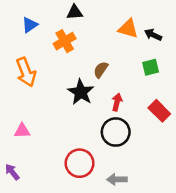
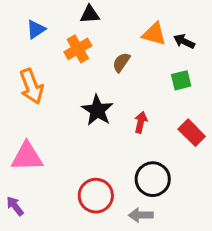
brown semicircle: (101, 70) -> (121, 62), moved
pink triangle: (22, 131) -> (27, 157), size x1.6
black circle: (116, 132) -> (153, 179), moved

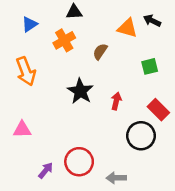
black arrow: (184, 41) -> (152, 21), moved
pink triangle: (27, 157) -> (22, 130), size x0.7
black circle: (153, 179) -> (141, 136), moved
purple arrow: (15, 206) -> (46, 170), moved, turned 77

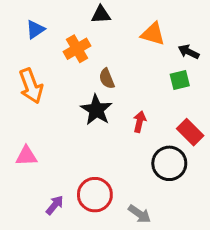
black triangle: (74, 12) -> (101, 15), moved
black arrow: (152, 21) -> (189, 52), moved
brown semicircle: (100, 52) -> (107, 79), moved, turned -56
gray arrow: (116, 178) -> (140, 214), turned -144

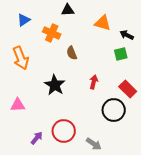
orange cross: (77, 49) -> (52, 33), turned -36
black star: (96, 110) -> (55, 85), moved

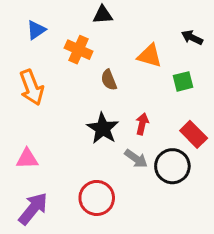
orange triangle: (103, 23) -> (150, 56), moved
black arrow: (127, 35) -> (192, 38), moved
black star: (55, 85) -> (103, 128), moved
purple arrow: (37, 138) -> (33, 209), moved, size x1.6
gray arrow: (94, 144) -> (136, 159), moved

